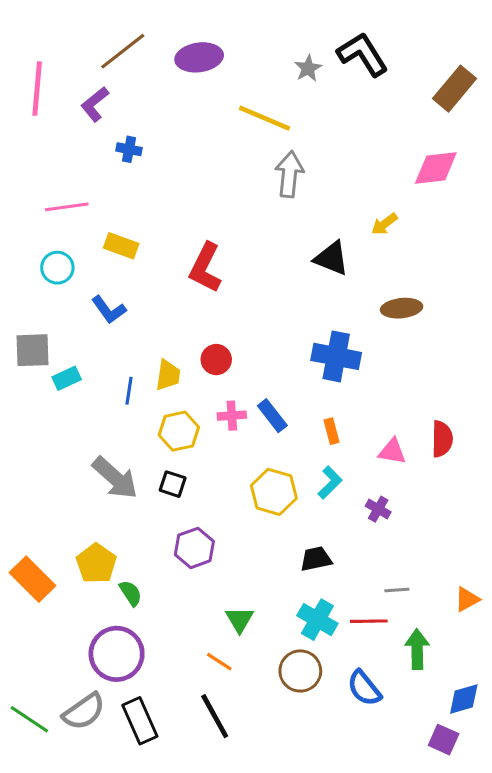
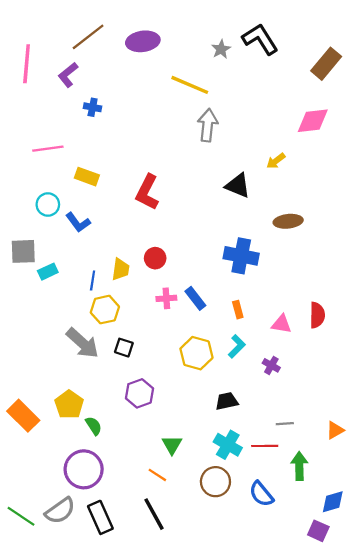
cyan circle: (57, 268) -> (48, 205), moved
yellow hexagon: (179, 431) -> (105, 310), moved

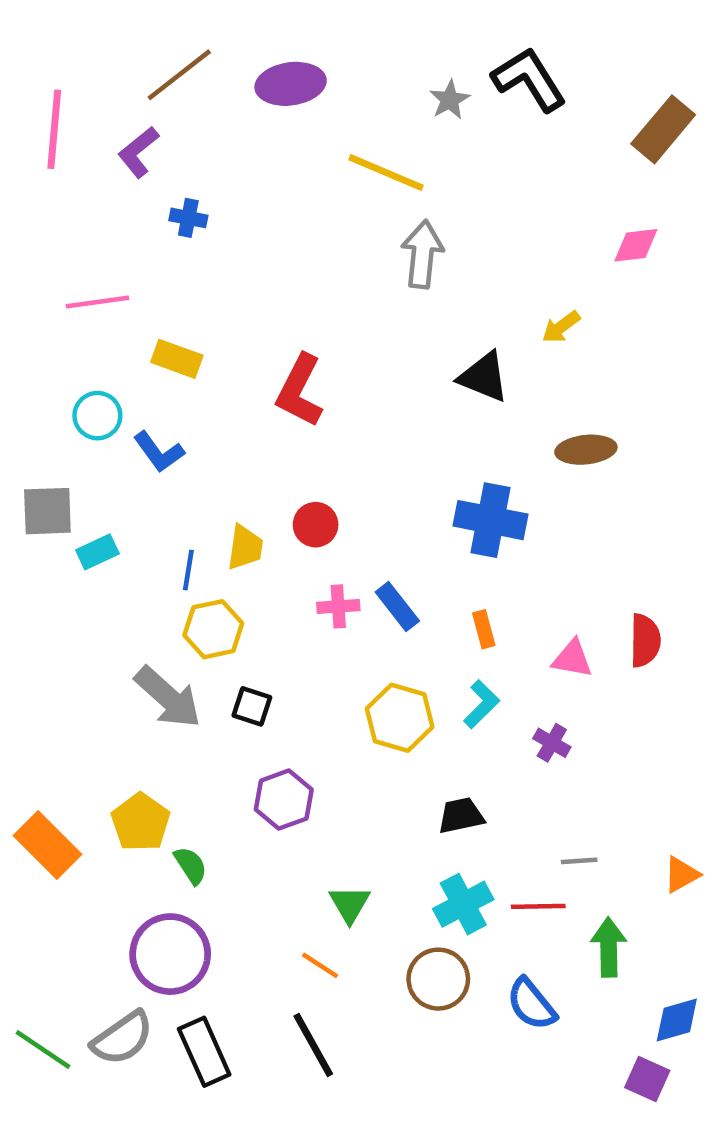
pink diamond: (313, 121) -> (636, 245), size x0.7
cyan cross: (228, 445) -> (463, 904), turned 32

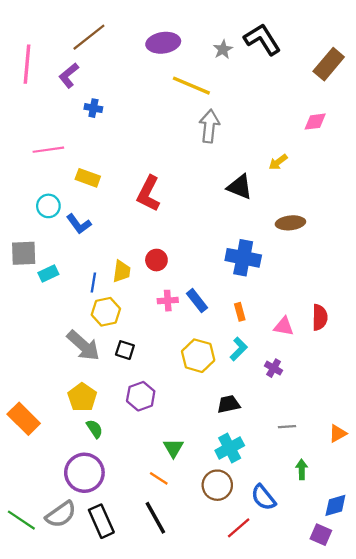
purple ellipse: (291, 84) -> (163, 43), moved
yellow pentagon: (141, 822) -> (82, 397), moved
red line: (538, 906) -> (239, 528), moved, turned -40
green arrow: (609, 947) -> (302, 469), size x0.7

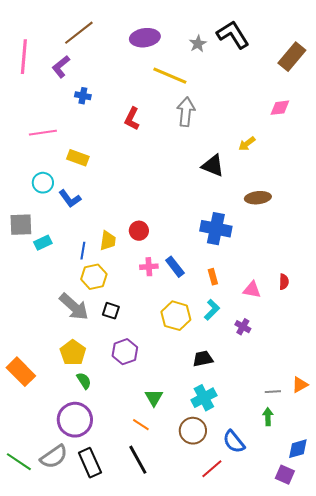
red L-shape: (149, 194) -> (132, 119), moved, size x0.7
red semicircle: (320, 317) -> (284, 282), size x0.7
gray line: (287, 427) -> (273, 392), moved

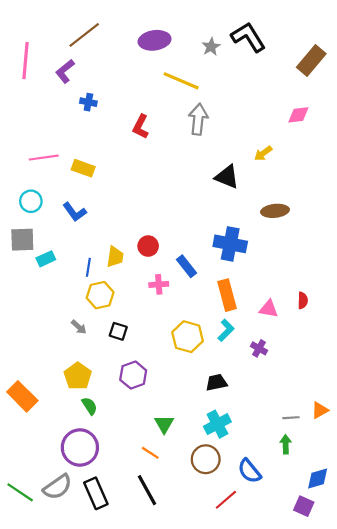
pink line: (43, 133) -> (44, 158), moved
cyan circle: (43, 183) -> (31, 201), moved
blue rectangle: (175, 267) -> (186, 266), moved
orange rectangle: (213, 277) -> (227, 295), size x1.8
gray arrow: (74, 307) -> (79, 327), size x0.5

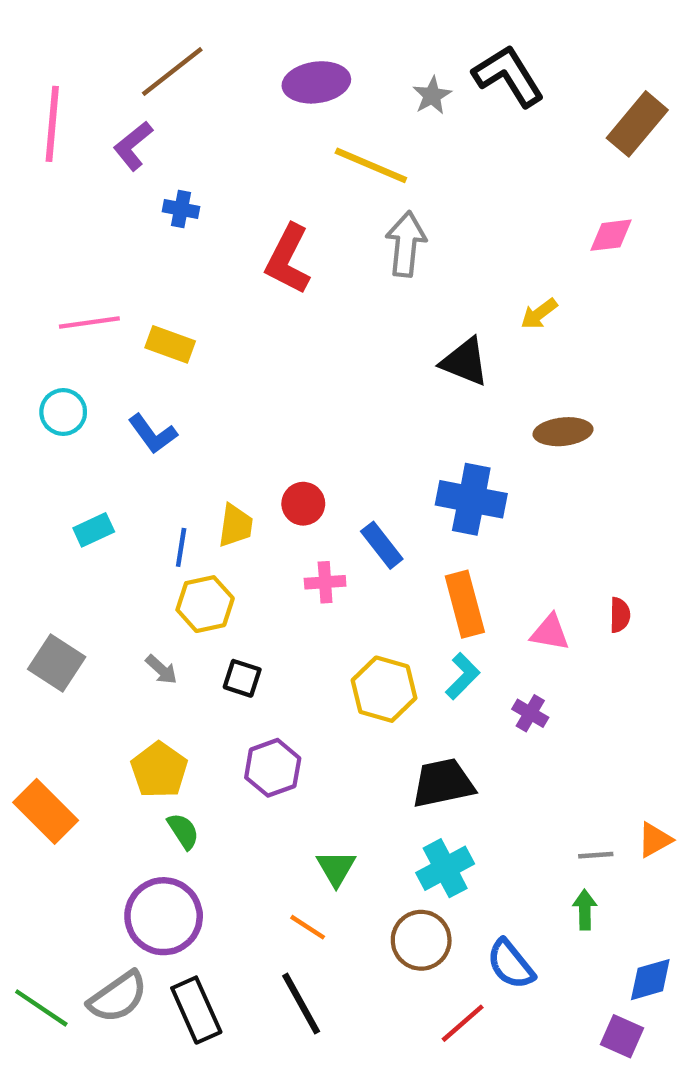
red L-shape: (141, 127) -> (288, 259), size x1.4
gray square: (22, 240) -> (57, 663), moved, turned 35
black trapezoid: (216, 382) -> (443, 783), size x1.4

